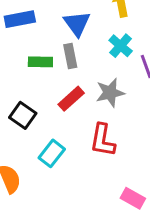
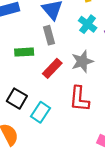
green rectangle: (40, 62) -> (24, 52), moved
black square: (23, 115) -> (17, 99), moved

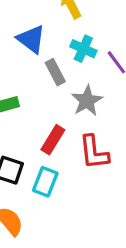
gray rectangle: (49, 35) -> (55, 72), moved
red rectangle: (52, 68) -> (53, 140), moved

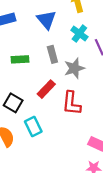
gray rectangle: (55, 72) -> (52, 54), moved
cyan rectangle: (45, 182) -> (33, 127), moved, turned -60

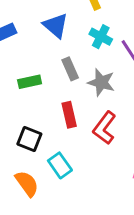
gray star: (74, 68) -> (101, 82), turned -30
red rectangle: (46, 89) -> (69, 115), turned -48
red L-shape: (71, 103) -> (104, 128), turned 40

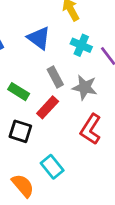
green rectangle: (30, 82) -> (19, 92), turned 48
red rectangle: (69, 115) -> (48, 107), moved, turned 60
black square: (29, 139) -> (20, 131), moved

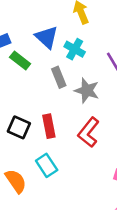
cyan cross: (81, 45) -> (75, 49), moved
green rectangle: (19, 92) -> (20, 60), moved
red rectangle: (48, 107) -> (49, 126), moved, turned -60

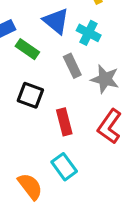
black square: (19, 127) -> (30, 95), moved

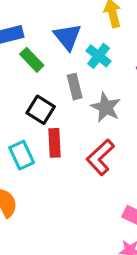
black square: (30, 95) -> (41, 110), moved
cyan rectangle: (64, 167) -> (22, 155), moved

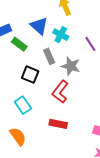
red rectangle: (54, 143) -> (58, 124), moved, turned -66
red L-shape: (100, 157) -> (60, 92), moved

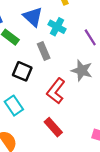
gray star: (71, 66) -> (82, 70), moved
red rectangle: (58, 124) -> (53, 127), turned 36

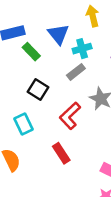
cyan cross: (57, 27) -> (82, 49), turned 36
gray rectangle: (44, 51) -> (76, 72), moved, turned 66

